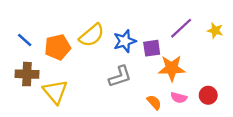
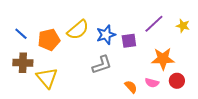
orange star: (172, 68) -> (163, 59), moved

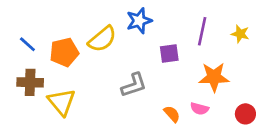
purple line: (154, 24) -> (202, 31), turned -35
blue star: (106, 35) -> (139, 21), moved
red circle: (177, 81) -> (245, 114), moved

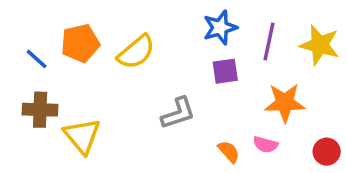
blue star: (139, 21) -> (220, 28), moved
yellow star: (240, 34) -> (320, 45), size x1.6
orange pentagon: (64, 52) -> (80, 43), moved

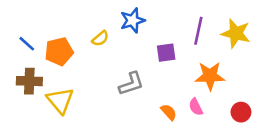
blue star: (220, 28) -> (133, 20), moved
orange pentagon: (80, 43) -> (59, 51), moved
yellow semicircle: (136, 52) -> (100, 39), size x0.6
pink semicircle: (265, 145) -> (196, 107), turned 48

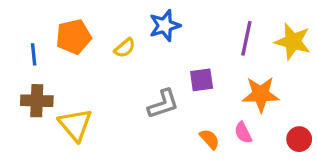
blue line: (27, 44) -> (34, 54), turned 42
orange pentagon: (59, 51) -> (74, 37), moved
purple square: (166, 53) -> (202, 80), moved

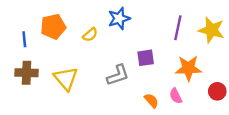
yellow triangle: (75, 125) -> (66, 79), moved
red circle: (299, 139) -> (217, 91), moved

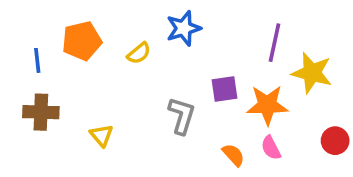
yellow star: (211, 30) -> (312, 73), moved
orange star: (188, 68) -> (267, 105), moved
gray L-shape: (118, 75) -> (182, 116), turned -55
yellow triangle: (66, 79) -> (101, 135), moved, size x0.6

